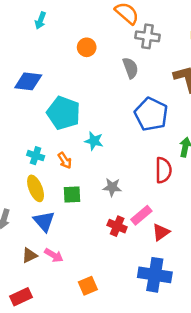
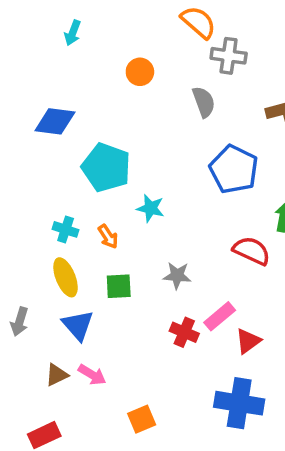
red semicircle: (163, 170) -> (252, 251), turned -65

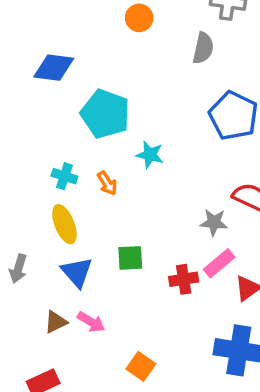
gray semicircle: (204, 102) -> (203, 48), turned 32
gray star: (177, 276) -> (214, 222), moved
green square: (119, 286) -> (130, 258), moved
red cross: (184, 332) -> (184, 279), turned -32
orange square: (142, 419) -> (141, 366), turned -32

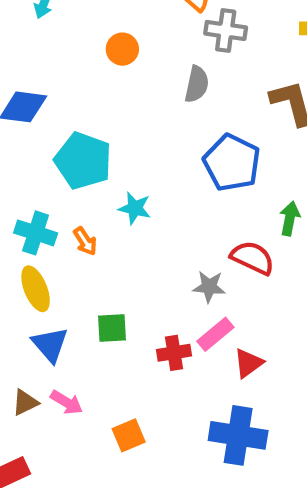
cyan cross: (64, 176) -> (36, 233), size x1.4
orange square: (141, 366) -> (129, 435), moved, turned 32

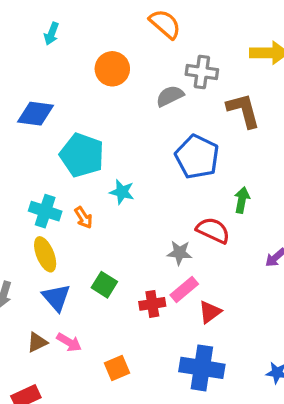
gray cross: (226, 30) -> (202, 72), moved
orange circle: (122, 49) -> (112, 69), size x1.4
gray semicircle: (197, 84) -> (170, 96), turned -128
green square: (112, 328) -> (104, 285), turned 35

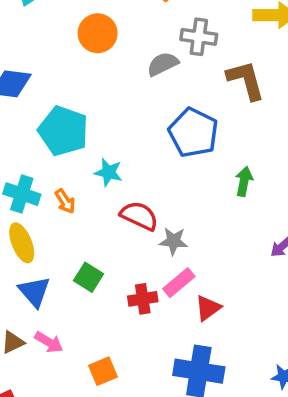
red semicircle: (213, 230) -> (139, 216), moved

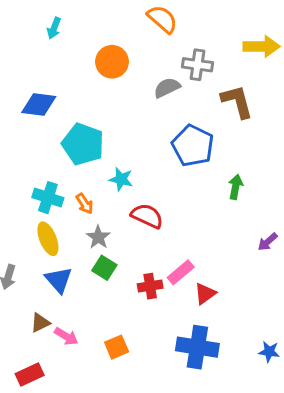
gray star: (174, 241) -> (98, 237), moved, turned 30
pink arrow: (49, 342) -> (66, 336), moved

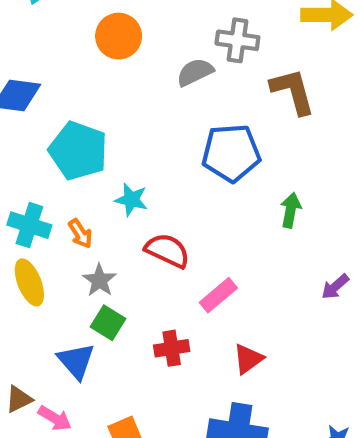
blue pentagon: (193, 146) -> (231, 153), turned -30
pink rectangle: (181, 272) -> (218, 295), moved
blue triangle: (59, 280) -> (76, 361), moved

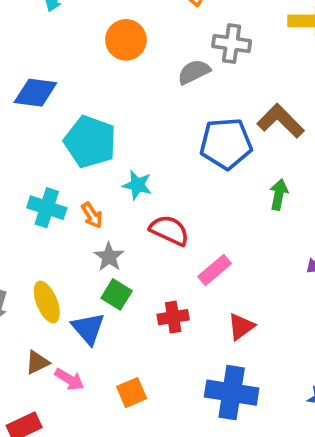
brown L-shape: (293, 91) -> (281, 121), moved, turned -30
yellow ellipse: (29, 282) -> (47, 302), moved

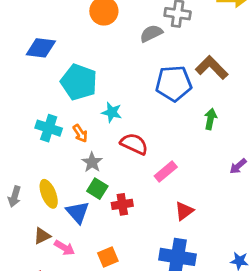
red cross: (173, 317) -> (122, 204), moved

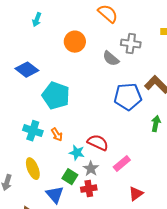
gray semicircle: (151, 33) -> (111, 59), turned -114
blue diamond: (41, 48) -> (27, 70), turned 30
cyan star: (112, 112) -> (77, 153), moved
gray star: (92, 162) -> (91, 169), moved
yellow ellipse: (49, 194) -> (33, 169), moved

